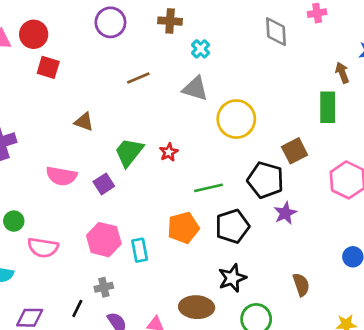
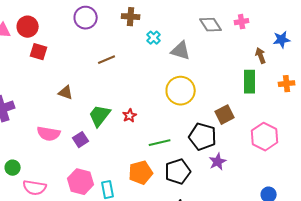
pink cross: (317, 13) -> (242, 22), moved
gray diamond: (276, 32) -> (211, 25), turned -30
gray triangle: (195, 89) -> (181, 51), moved

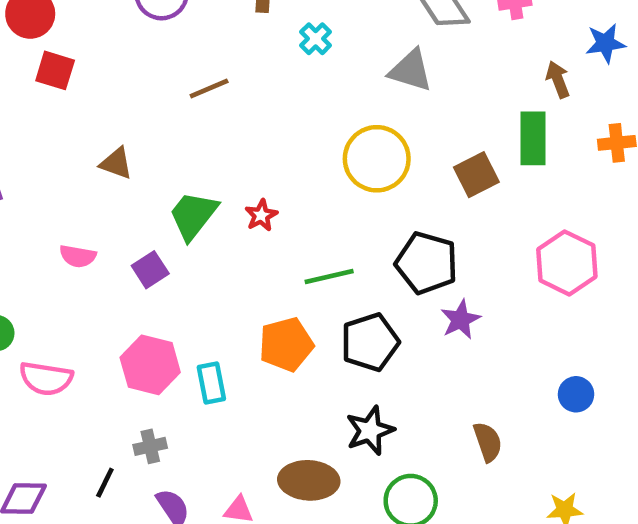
gray triangle: (181, 51) -> (411, 70), moved
brown square: (225, 115) -> (476, 175), moved
pink semicircle: (49, 134) -> (78, 256), size x0.7

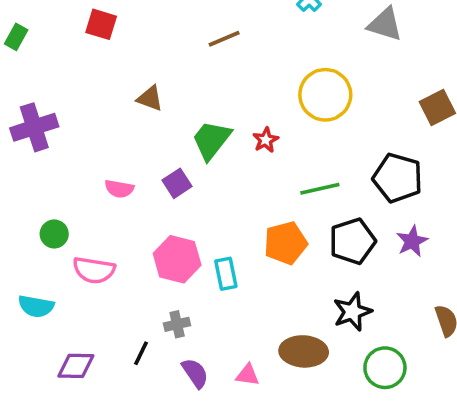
yellow circle: (377, 159) -> (325, 95), moved
pink semicircle: (78, 256) -> (119, 189), moved
purple star: (461, 320) -> (412, 241), moved

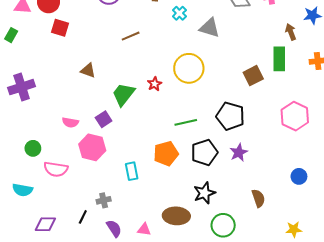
gray triangle: (385, 24) -> (210, 28), moved
red star: (266, 140) -> (155, 84), moved
pink hexagon: (177, 259) -> (92, 147), moved

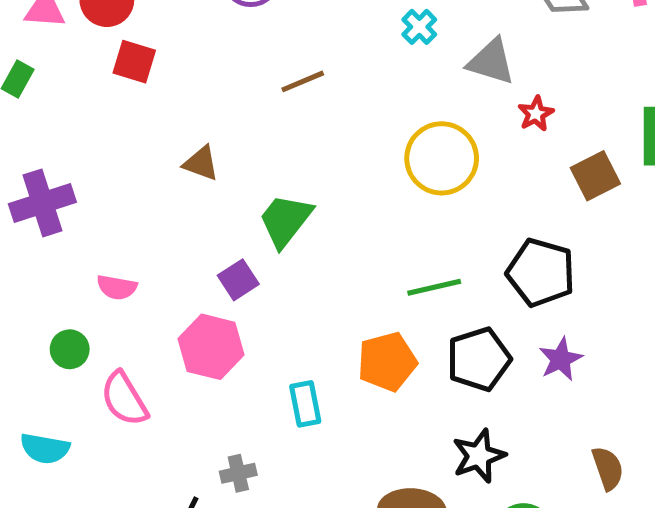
red star: (155, 84) -> (536, 114), moved
pink semicircle: (70, 122) -> (117, 287), moved
pink semicircle: (56, 169) -> (124, 399), turned 50

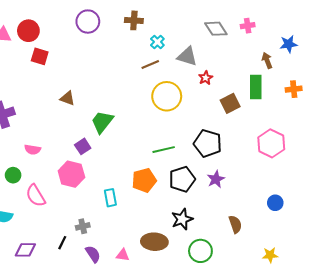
brown line: (303, 81) -> (150, 65), moved

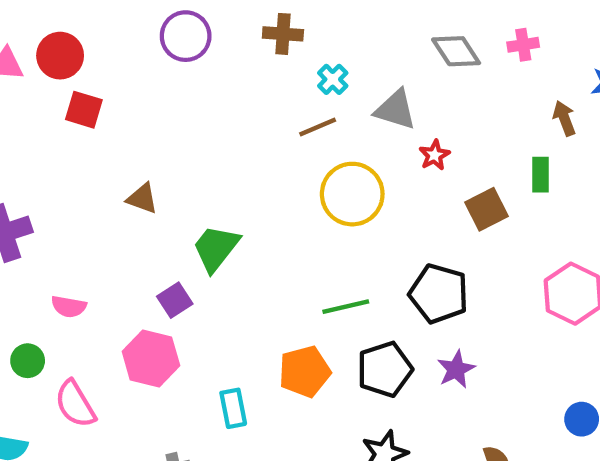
green rectangle: (256, 87) -> (541, 175), size x0.7

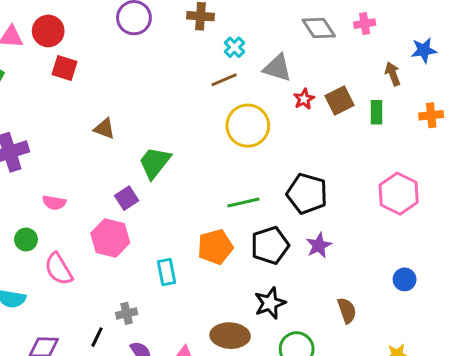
brown square: (486, 209) -> (339, 100), moved

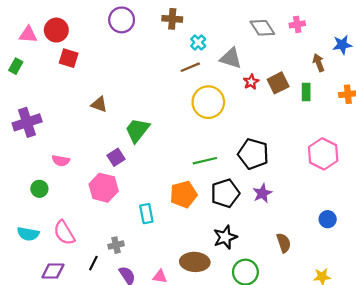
pink semicircle: (59, 269) -> (64, 233), moved

